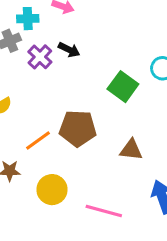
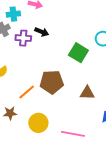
purple cross: (40, 57) -> (23, 38), turned -35

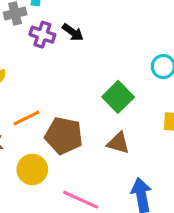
green square: (78, 53) -> (118, 97), moved
brown pentagon: (52, 82) -> (64, 136), moved

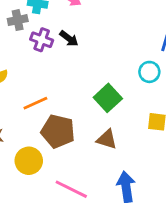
orange line: (27, 118) -> (35, 103), moved

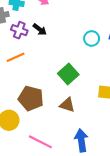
cyan circle: (149, 72) -> (92, 38), moved
orange line: (35, 103) -> (16, 57), moved

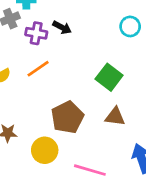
brown pentagon: (31, 98) -> (67, 117), turned -30

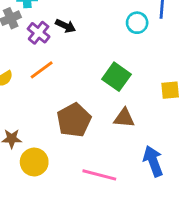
purple cross: (36, 33) -> (39, 33), turned 30
yellow circle: (45, 150) -> (34, 162), moved

